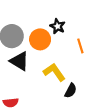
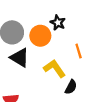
orange line: (80, 46) -> (79, 51), moved

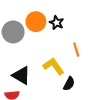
orange circle: (40, 36) -> (36, 22), moved
black triangle: (20, 58) -> (21, 75), moved

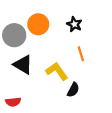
black star: (57, 23) -> (74, 24), moved
black triangle: (21, 75) -> (23, 65), moved

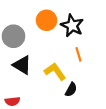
orange circle: (38, 24) -> (47, 20), moved
black star: (74, 24) -> (72, 26), size x1.5

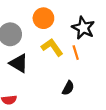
black star: (72, 26) -> (83, 28), moved
yellow L-shape: (55, 71) -> (52, 47), moved

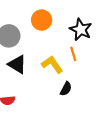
yellow L-shape: (52, 47) -> (52, 64), moved

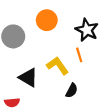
black triangle: (17, 64) -> (28, 78), moved

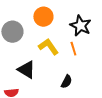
yellow L-shape: (58, 66) -> (48, 47), moved

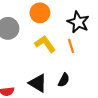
black triangle: (26, 70) -> (38, 83), moved

